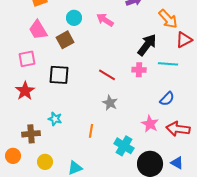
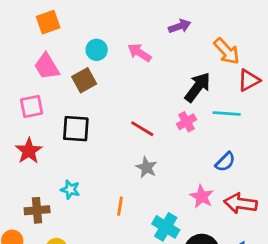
pink cross: (139, 70) -> (187, 122), turned -32

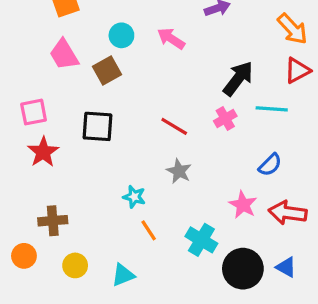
orange arrow: (227, 51) -> (292, 29), moved
pink square: (32, 107) -> (34, 112), moved
cyan star: (70, 190) -> (134, 197), moved
orange line: (120, 206) -> (149, 230), moved, turned -42

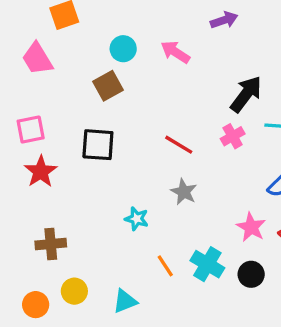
pink trapezoid: (64, 55) -> (37, 59), moved
orange line: (149, 230) -> (165, 266), moved
orange circle: (24, 256) -> (36, 305), moved
black circle: (243, 269) -> (251, 274), moved, size x0.6

